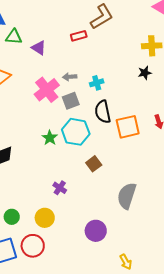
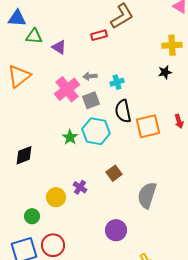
brown square: (94, 164) -> (114, 173), moved
yellow circle: (45, 218) -> (56, 197), moved

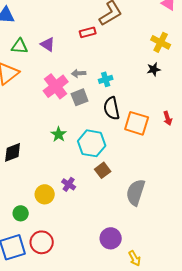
green triangle: (34, 36) -> (20, 46), moved
yellow cross: (172, 45) -> (161, 42), turned 30
orange square: (148, 126) -> (137, 123), turned 30
cyan hexagon: (96, 131) -> (92, 143), moved
purple circle: (116, 230) -> (111, 238), moved

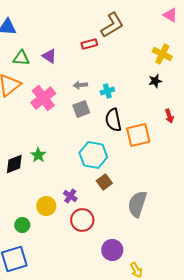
pink cross: (56, 86) -> (43, 98), moved
red arrow: (168, 118) -> (169, 116), moved
orange square: (137, 123) -> (138, 135), turned -30
green star: (59, 134) -> (38, 155), moved
red circle: (42, 242) -> (82, 220), moved

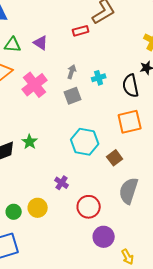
gray arrow: (80, 85) -> (72, 72), turned 112
black semicircle: (113, 120) -> (131, 86), moved
brown square: (104, 182) -> (115, 158), moved
yellow circle: (46, 206) -> (38, 208), moved
red circle: (82, 220) -> (89, 207), moved

